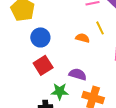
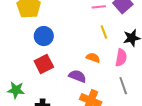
orange semicircle: (83, 38) -> (93, 58), moved
green star: (60, 91) -> (16, 90), moved

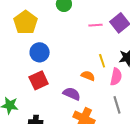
yellow line: (104, 32) -> (102, 61), moved

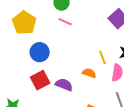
pink line: (96, 25) -> (65, 22), moved, turned 32
purple semicircle: (72, 94) -> (64, 85), moved

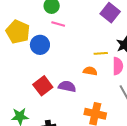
blue circle: (40, 52) -> (40, 45), moved
yellow line: (102, 57) -> (101, 53), turned -64

